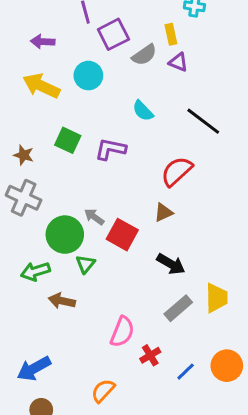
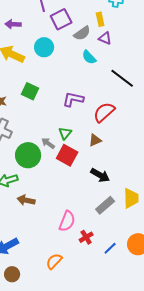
cyan semicircle: (143, 111) -> (89, 57), moved
purple L-shape: (110, 149) -> (73, 99), moved
green triangle: (85, 264) -> (65, 133), moved

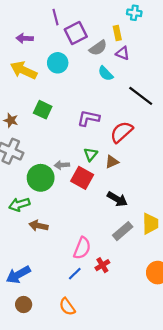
green triangle: (65, 133) -> (91, 154), moved
gray arrow: (48, 143) -> (62, 165), turned -40
blue line: (110, 248) -> (75, 274), moved
orange semicircle: (54, 261) -> (67, 307), moved, turned -78

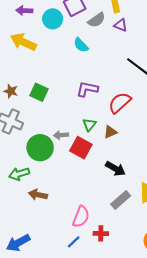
cyan circle: (58, 63) -> (53, 19), moved
cyan semicircle: (106, 73) -> (81, 45), moved
green square: (43, 110) -> (39, 92), moved
red cross: (102, 265) -> (101, 233), turned 32

